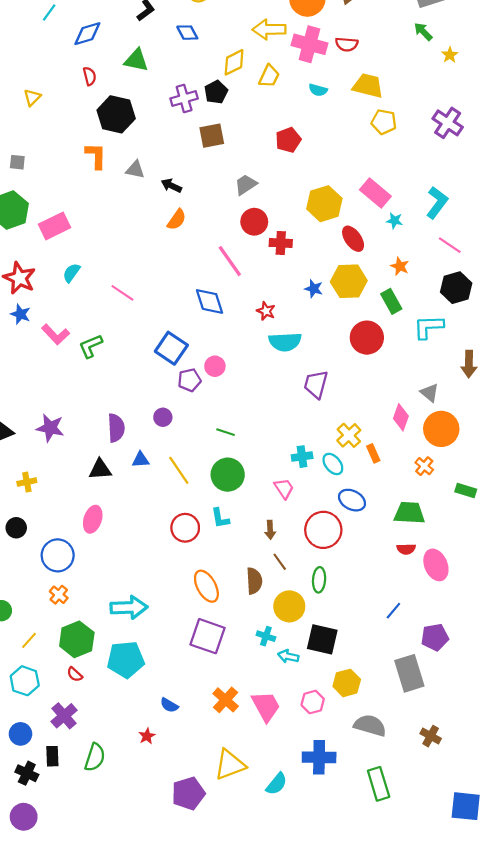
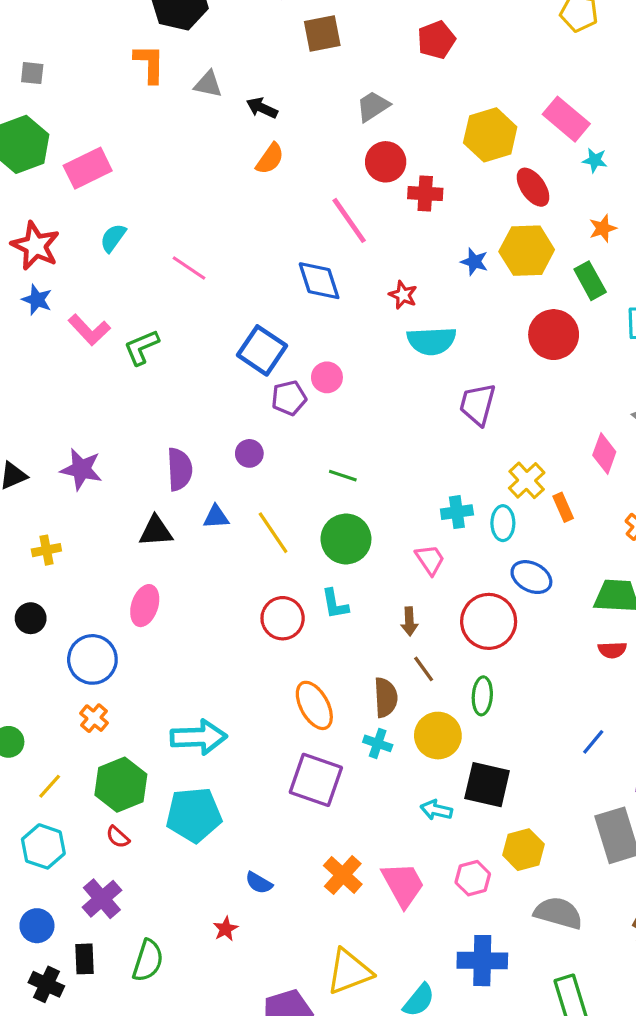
orange star: (400, 266) -> (603, 228), turned 30
cyan ellipse: (333, 464) -> (503, 523), turned 40
cyan cross: (266, 636) -> (378, 743), moved

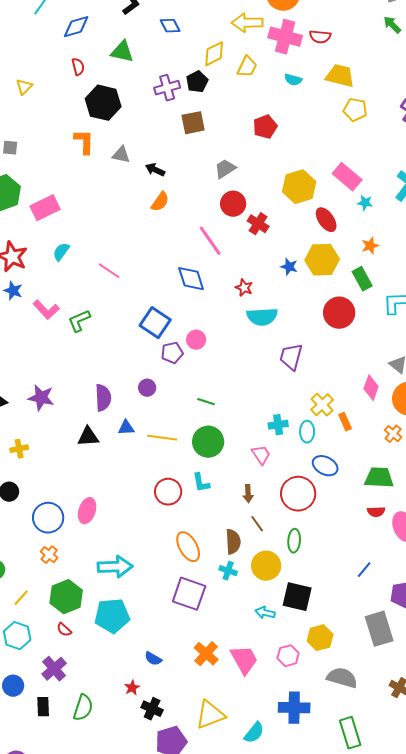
red cross: (425, 194) -> (258, 224), turned 30
yellow line: (273, 533) -> (162, 438), turned -48
pink ellipse: (145, 606) -> (87, 511), moved
black cross: (46, 984) -> (152, 709), moved

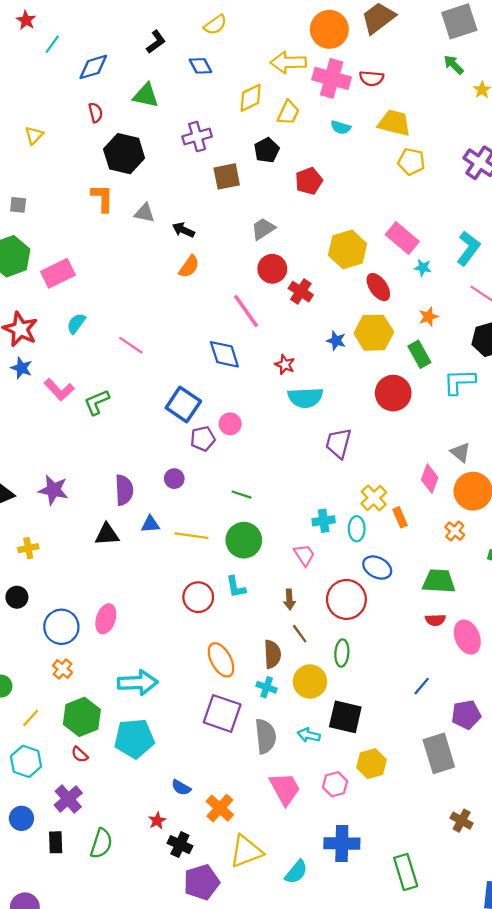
black pentagon: (197, 82) -> (267, 150), moved
orange cross: (206, 654) -> (220, 808), moved
gray semicircle: (342, 678) -> (265, 736), moved, turned 68

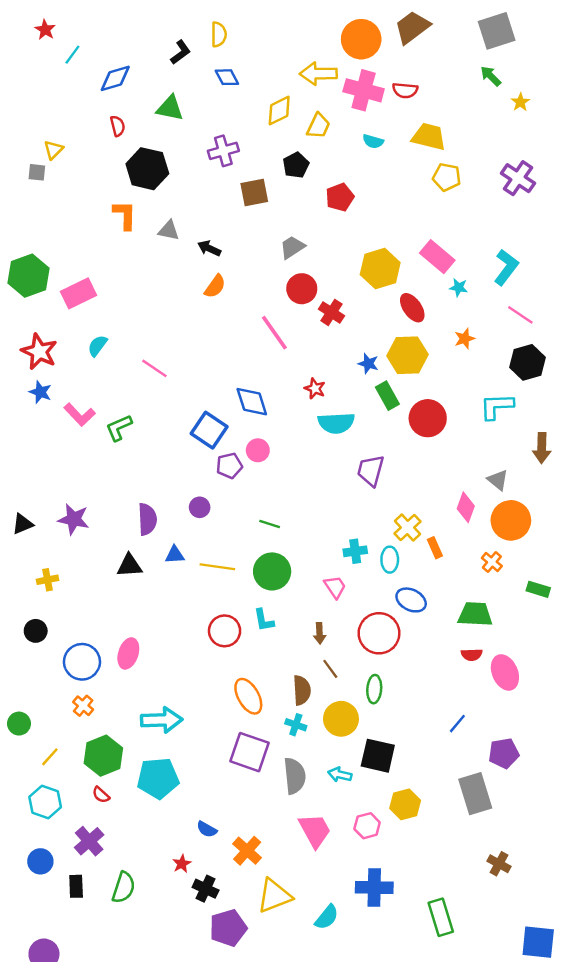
yellow semicircle: (215, 25) -> (219, 34), moved, turned -55
gray square: (18, 205) -> (37, 172), moved
blue diamond: (224, 354) -> (252, 402), moved
green rectangle: (419, 354) -> (387, 396), moved

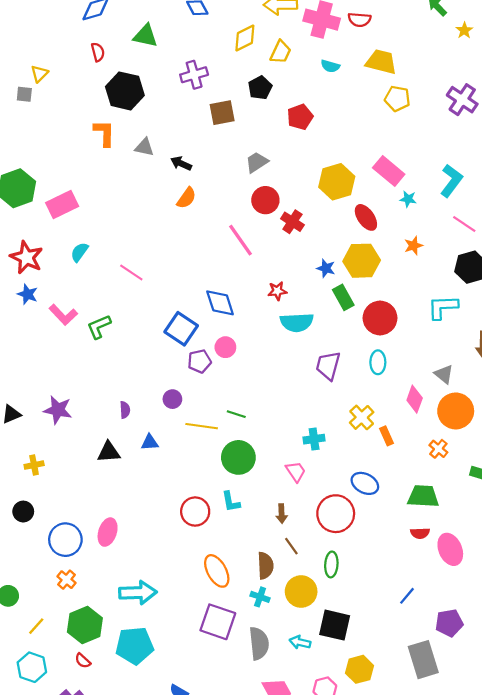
red star: (315, 389) -> (277, 291), turned -30
purple semicircle: (147, 519) -> (125, 410), size x0.6
cyan ellipse: (390, 560) -> (378, 362), moved
yellow line: (217, 567) -> (202, 426), moved

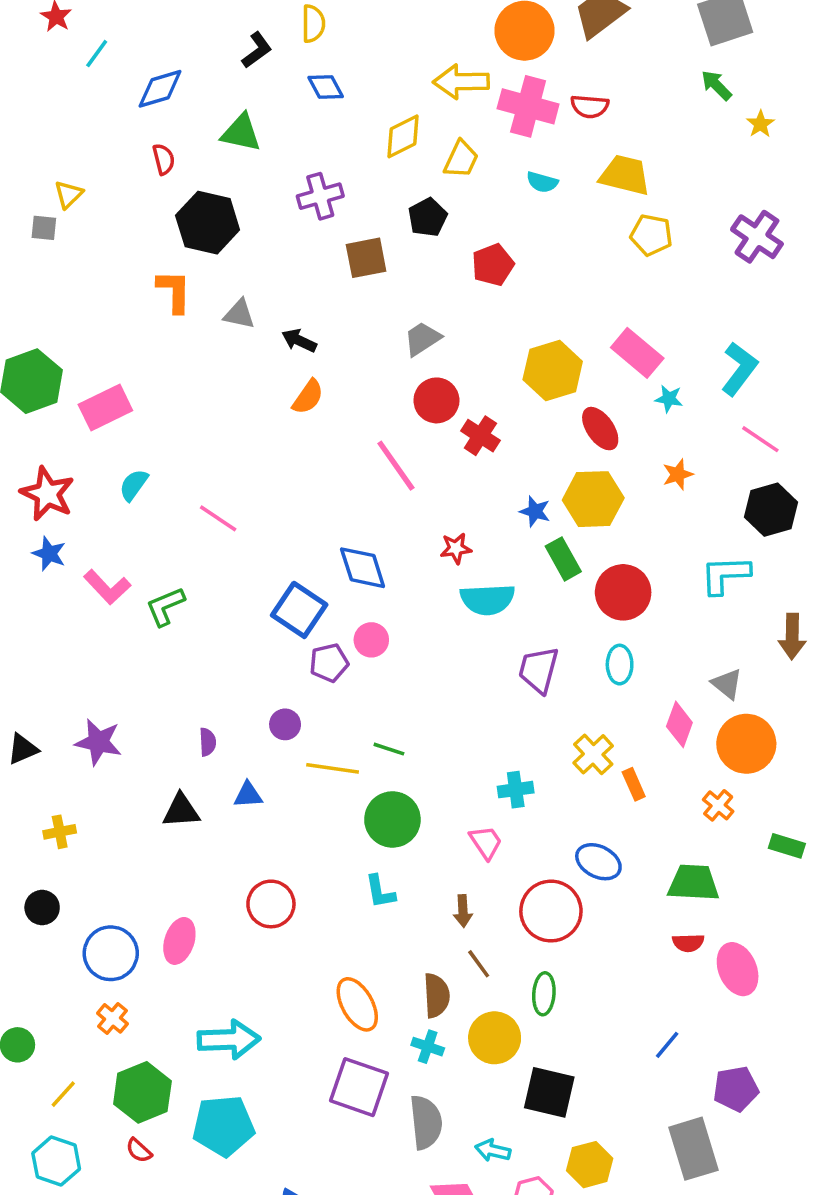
red circle: (195, 512) -> (271, 904), moved
cyan arrow: (300, 642) -> (493, 1150), moved

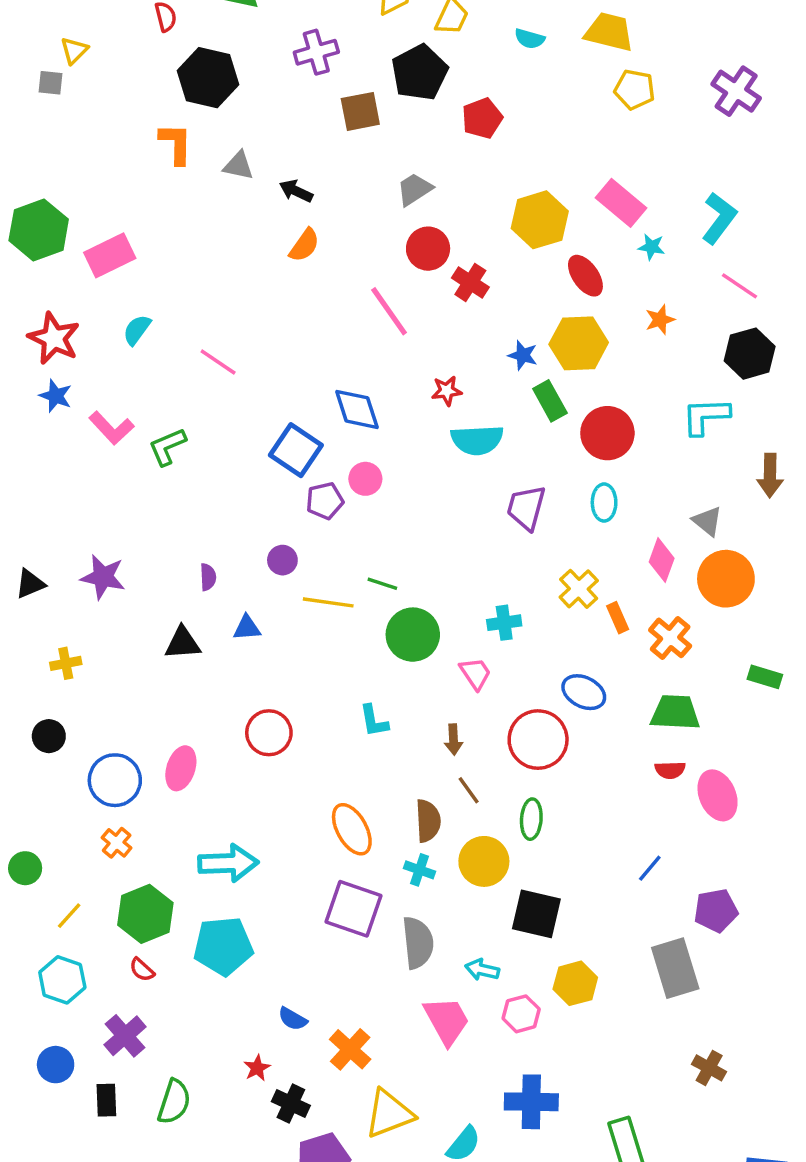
black pentagon: (428, 217) -> (420, 73), size x1.5
orange cross: (718, 805) -> (670, 638), moved, size x1.4
green circle: (392, 819) -> (413, 635), moved

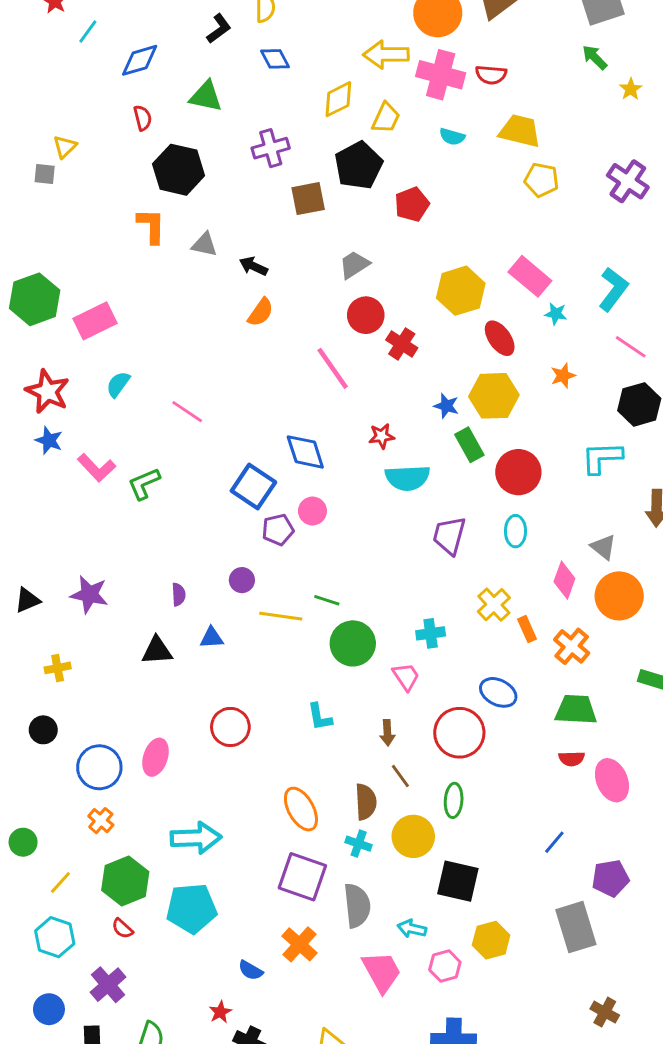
orange cross: (350, 1049) -> (300, 944), moved

